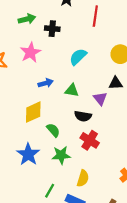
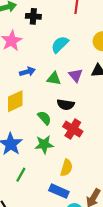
purple triangle: (100, 98) -> (76, 75), moved
green semicircle: (53, 130) -> (44, 118), moved
green line: (50, 191) -> (21, 175), moved

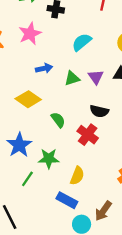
green triangle: (54, 79) -> (72, 78), turned -32
yellow diamond: (15, 101) -> (28, 99), turned 55
black semicircle: (66, 105) -> (99, 111), moved
green star: (44, 144) -> (49, 159), moved

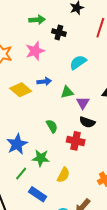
purple triangle: (96, 77) -> (83, 103), moved
yellow diamond: (28, 99) -> (21, 90), moved
red cross: (88, 135) -> (76, 141), turned -30
blue rectangle: (67, 200) -> (38, 194), moved

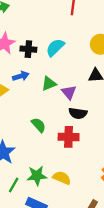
black cross: (59, 33) -> (28, 49), moved
green star: (41, 158) -> (37, 176), moved
yellow semicircle: (63, 175) -> (62, 178), turned -84

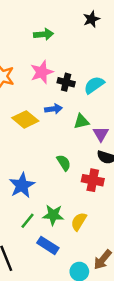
yellow semicircle: (62, 178) -> (79, 222), turned -90

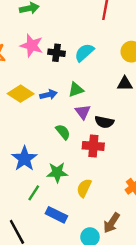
pink star: (42, 72) -> (32, 46), turned -30
blue arrow: (53, 109) -> (48, 95), moved
purple triangle: (101, 134) -> (83, 112), moved
green star: (53, 215) -> (57, 172), moved

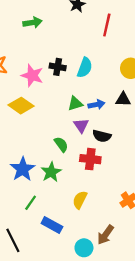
pink star: (32, 46) -> (32, 75), moved
cyan semicircle: (84, 53) -> (85, 68), turned 150
blue arrow: (48, 95) -> (96, 105), moved
green star: (57, 172) -> (51, 172), moved, turned -30

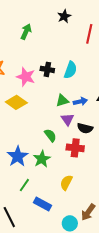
green arrow: (32, 22) -> (26, 32), turned -56

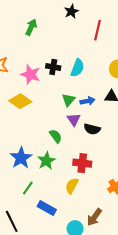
green triangle: (62, 101) -> (69, 100), turned -32
red cross: (75, 148) -> (82, 163), moved

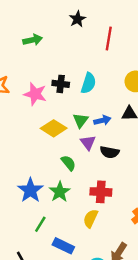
green arrow: (31, 27) -> (33, 40), turned 56
yellow diamond: (20, 101) -> (54, 128), moved

